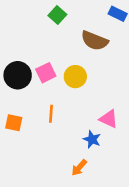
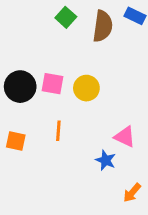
brown semicircle: (95, 41) -> (103, 26), moved, turned -104
pink square: (46, 73) -> (53, 84), turned 36
orange arrow: (79, 168) -> (132, 193), moved

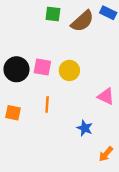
green square: (66, 17) -> (53, 14), turned -35
brown semicircle: (103, 26) -> (82, 21), turned 40
pink triangle: (125, 137) -> (106, 96), moved

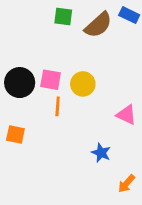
orange line: (47, 105) -> (58, 106), moved

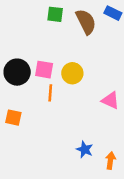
brown semicircle: (98, 25) -> (86, 22), turned -75
blue star: (101, 153) -> (85, 149), moved
orange arrow: (126, 184) -> (110, 161), turned 147

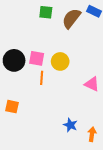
brown semicircle: (86, 22) -> (71, 18), turned -115
orange square: (13, 118) -> (12, 107), moved

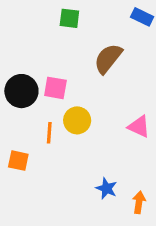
brown semicircle: (71, 18) -> (108, 59), moved
yellow circle: (60, 61) -> (77, 120), moved
orange line: (42, 78) -> (49, 133), moved

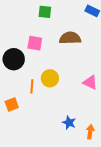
brown semicircle: (108, 59) -> (70, 38), turned 50
pink square: (55, 88) -> (35, 43), moved
orange square: (18, 161) -> (12, 105), turned -32

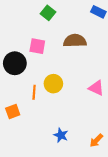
green square: (45, 12) -> (48, 13), turned 32
blue star: (69, 123) -> (61, 135), moved
orange arrow: (90, 132) -> (96, 140), turned -144

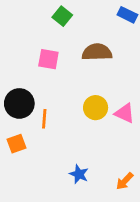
black circle: (15, 63) -> (19, 103), moved
yellow circle: (53, 84) -> (96, 108), moved

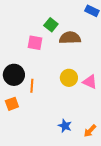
green square: (62, 16) -> (51, 25), moved
blue star: (79, 174) -> (65, 126), moved

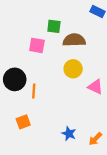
green square: (51, 25) -> (54, 26), turned -32
yellow circle: (69, 78) -> (73, 69), moved
orange square: (12, 104) -> (23, 122), moved

